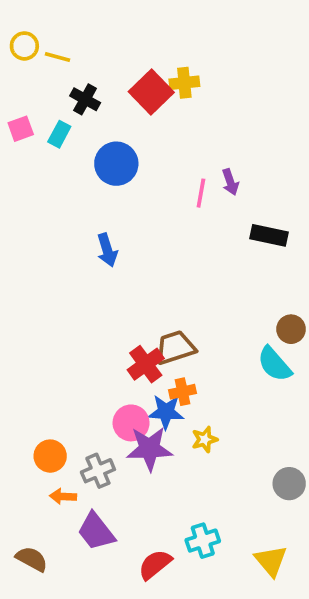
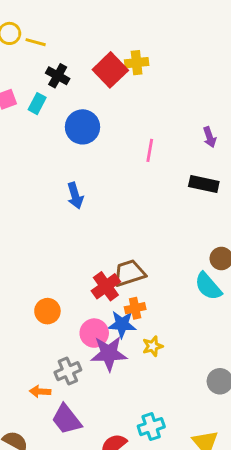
purple arrow: (230, 182) -> (210, 137), moved
orange circle: (50, 456) -> (47, 311), moved

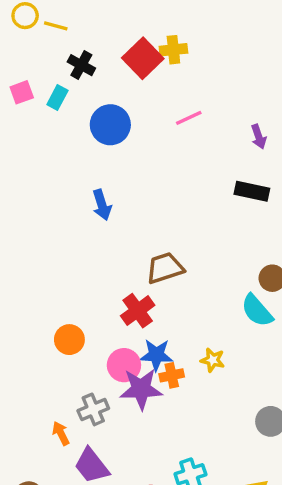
pink line: (150, 150) -> (189, 118), moved, turned 55
brown trapezoid: (129, 273) -> (165, 268), moved
orange cross: (135, 308) -> (172, 375), moved
yellow star: (153, 346) -> (213, 360), moved, turned 30
orange arrow: (40, 391) -> (61, 433), turned 60

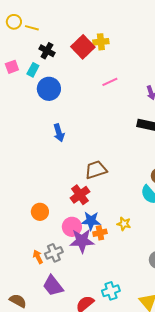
blue circle: (110, 125) -> (49, 89), moved
orange arrow: (61, 433) -> (38, 257), moved

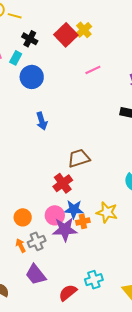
yellow cross: (101, 42) -> (84, 30), turned -35
orange circle: (40, 212) -> (23, 217), moved
yellow star: (124, 224) -> (107, 212), size x1.5

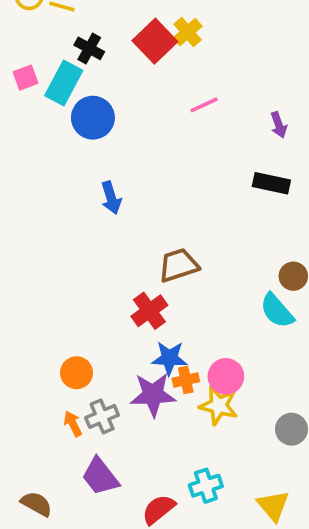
cyan rectangle: (16, 58) -> (64, 83), size x1.6
yellow star: (107, 212) -> (219, 406), moved
pink circle: (55, 215) -> (226, 376), moved

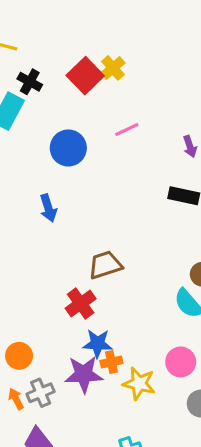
blue circle: (93, 118) -> (68, 148), moved
pink circle: (226, 376) -> (181, 362), moved

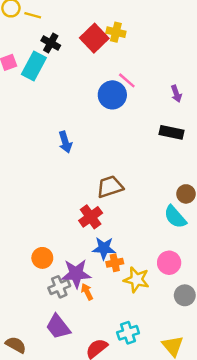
yellow cross: (113, 68) -> (116, 32), turned -36
pink line: (127, 130) -> (127, 80), turned 66
blue circle: (68, 148) -> (112, 95), moved
purple star: (84, 374) -> (76, 274), moved
orange arrow: (16, 399) -> (87, 292), moved

